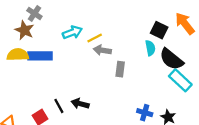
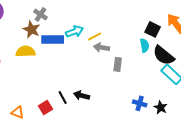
blue rectangle: (40, 56) -> (53, 39), moved

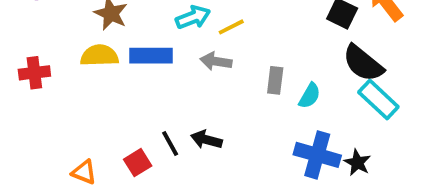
blue rectangle: (53, 39) -> (151, 56), moved
cyan semicircle: (145, 45) -> (310, 96), moved, turned 40
gray arrow: (102, 47) -> (216, 61), moved
blue cross: (140, 103) -> (317, 155), size x1.6

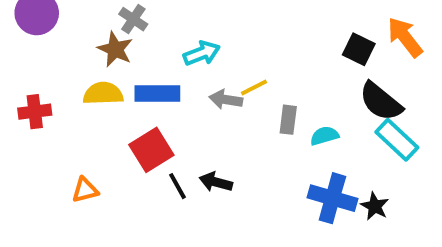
yellow line: (231, 27) -> (254, 87), moved
cyan semicircle: (310, 96) -> (324, 136), turned -136
red square: (138, 163) -> (151, 150), moved, size x1.5
orange triangle: (84, 172) -> (85, 190), moved, turned -36

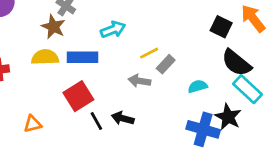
gray arrow: (226, 100) -> (139, 81), moved
gray rectangle: (288, 120) -> (166, 64), moved, turned 36
black star: (375, 206) -> (228, 117), moved, size x1.4

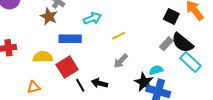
yellow semicircle: (45, 57) -> (43, 57), moved
gray rectangle: (166, 64) -> (166, 44), moved
gray arrow: (139, 81) -> (121, 61), moved, turned -56
cyan semicircle: (198, 86) -> (156, 70), moved
black star: (228, 117) -> (144, 82), moved

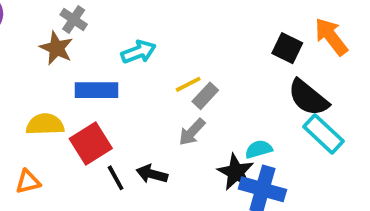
gray rectangle: (166, 44) -> (205, 96), moved

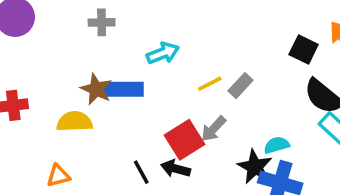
gray cross: (74, 19) -> (102, 22), turned -35
brown star: (56, 48) -> (96, 89), moved
gray rectangle: (205, 96) -> (240, 86), moved
red square: (91, 143) -> (185, 140), moved

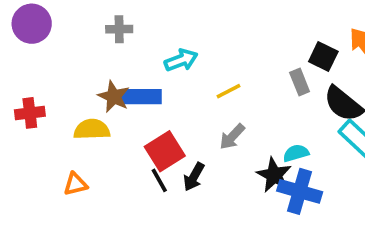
gray rectangle: (240, 86) -> (300, 82), moved, turned -65
red square: (185, 140) -> (165, 151), moved
black arrow: (176, 169) -> (194, 177), turned -76

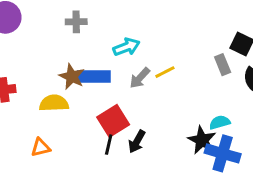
gray arrow: (232, 137) -> (140, 78), moved
black line: (159, 180) -> (109, 145), turned 42

